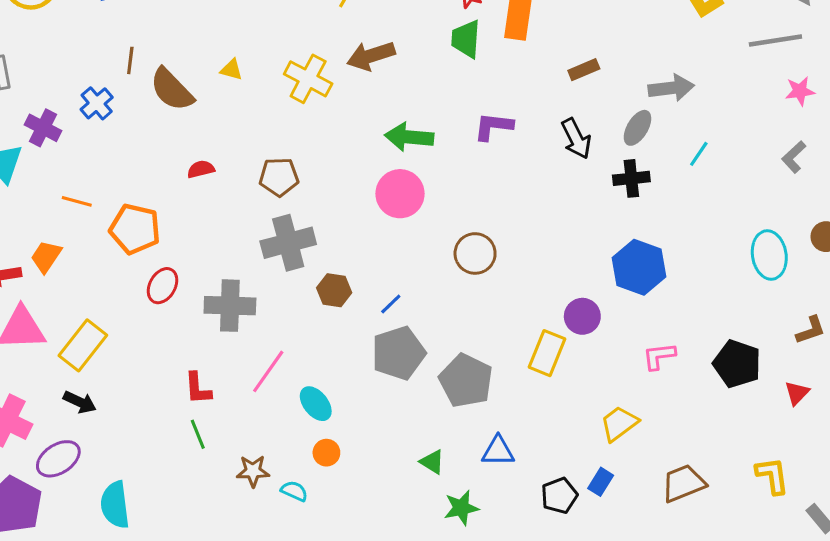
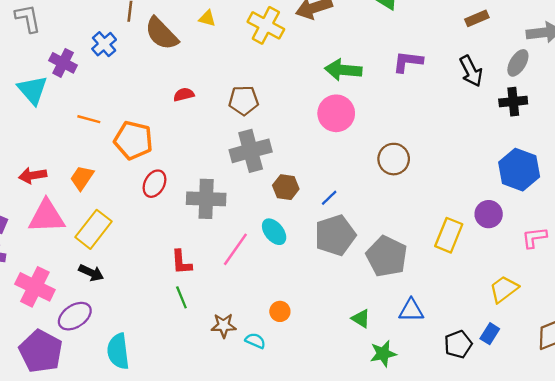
orange trapezoid: (46, 257) -> (82, 178), moved
purple circle: (582, 316) -> (489, 214), moved
cyan ellipse: (316, 404) -> (274, 232), moved

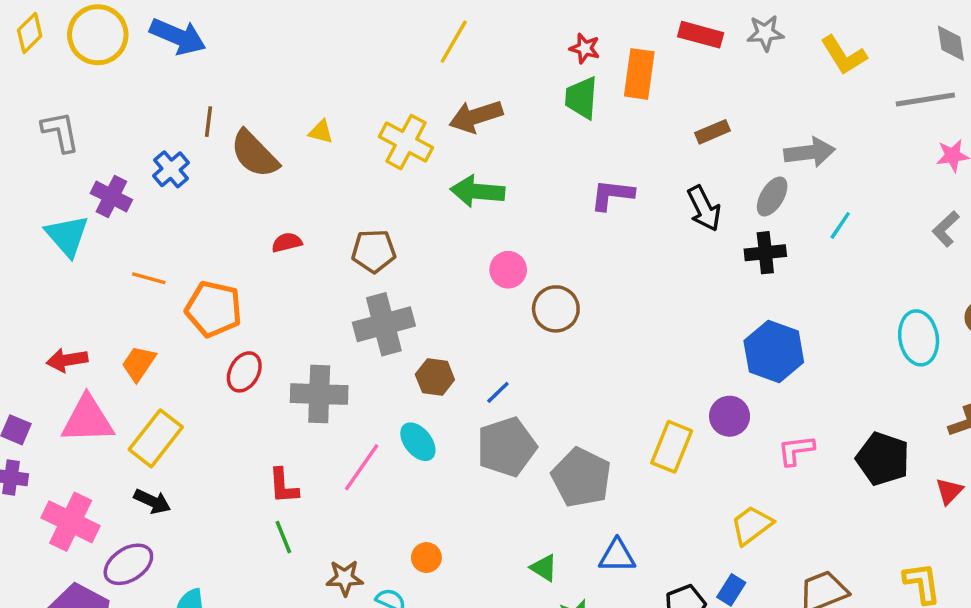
green arrow: (343, 70) -> (478, 191), moved
pink circle: (336, 113) -> (508, 270), size x0.7
brown circle: (394, 159) -> (556, 309), moved

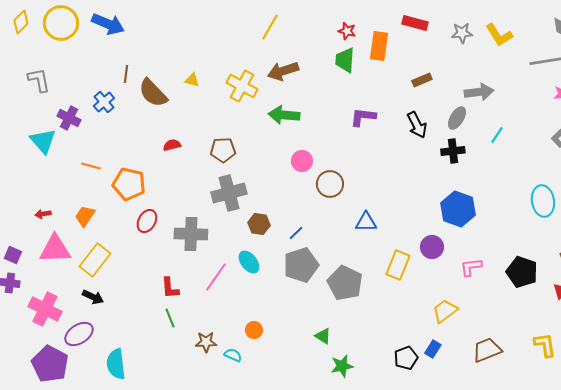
gray star: (765, 33) -> (462, 33), moved
red arrow: (67, 360) -> (43, 214), size x0.7
blue triangle: (617, 556) -> (366, 222), moved

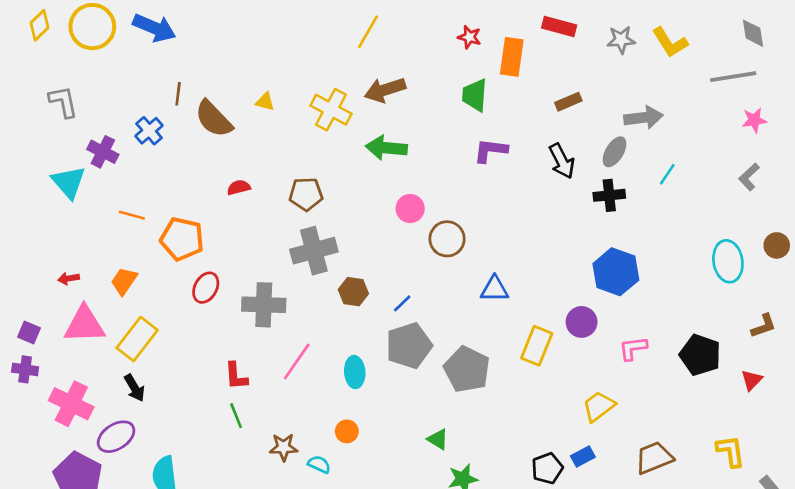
green trapezoid: (345, 60) -> (475, 95), moved
cyan ellipse: (249, 262) -> (355, 372), moved, turned 35
black arrow: (93, 297) -> (135, 388), turned 35
blue rectangle: (433, 349) -> (583, 456), turned 30

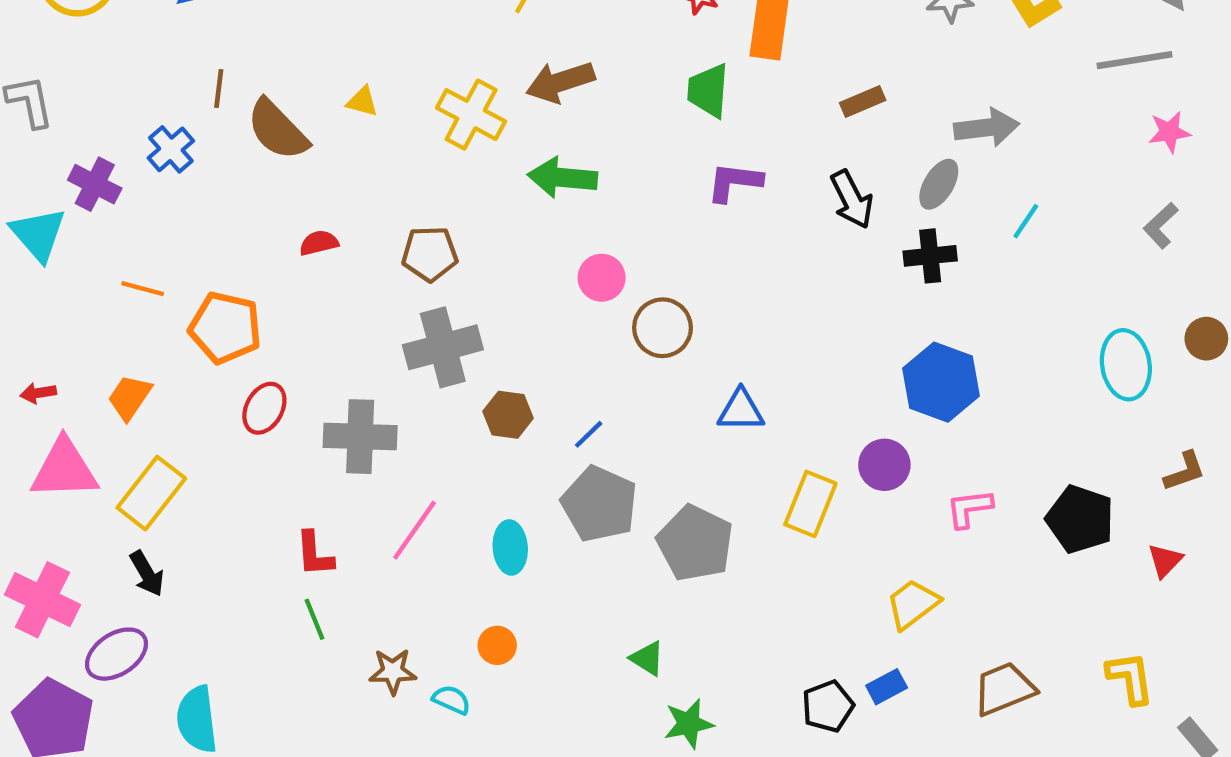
gray pentagon: (409, 346) -> (599, 504), turned -30

